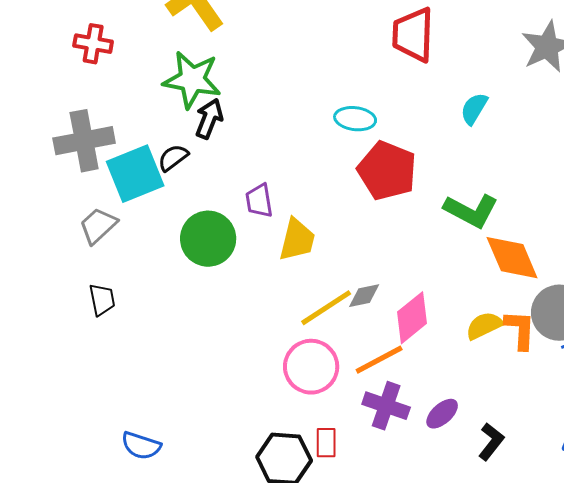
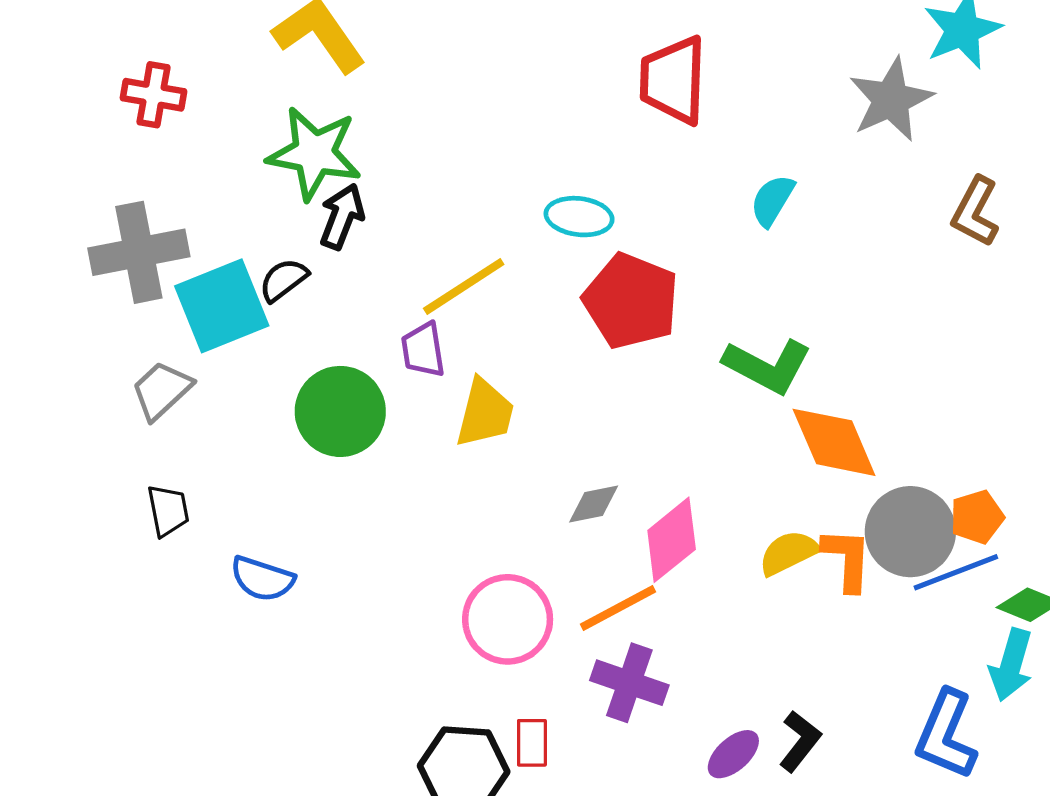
yellow line: (326, 308) -> (464, 286), moved
purple ellipse: (442, 414) -> (733, 754), moved
blue semicircle: (141, 446) -> (262, 579), moved

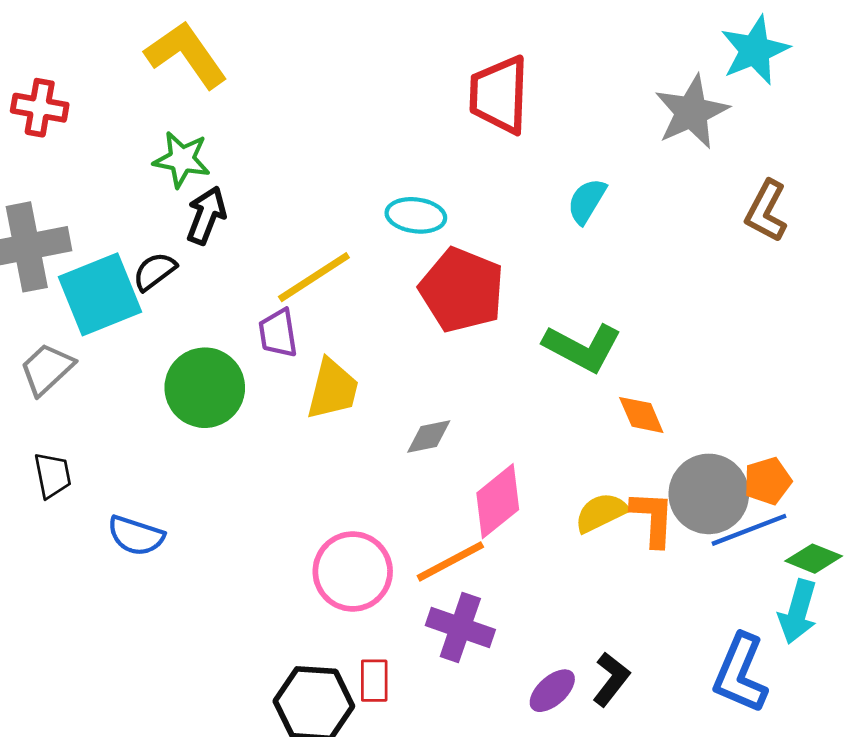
green star: (314, 153) -> (182, 159), size x0.7
orange diamond: (834, 442) -> (641, 415), size x0.6
gray diamond: (594, 504) -> (429, 437), moved

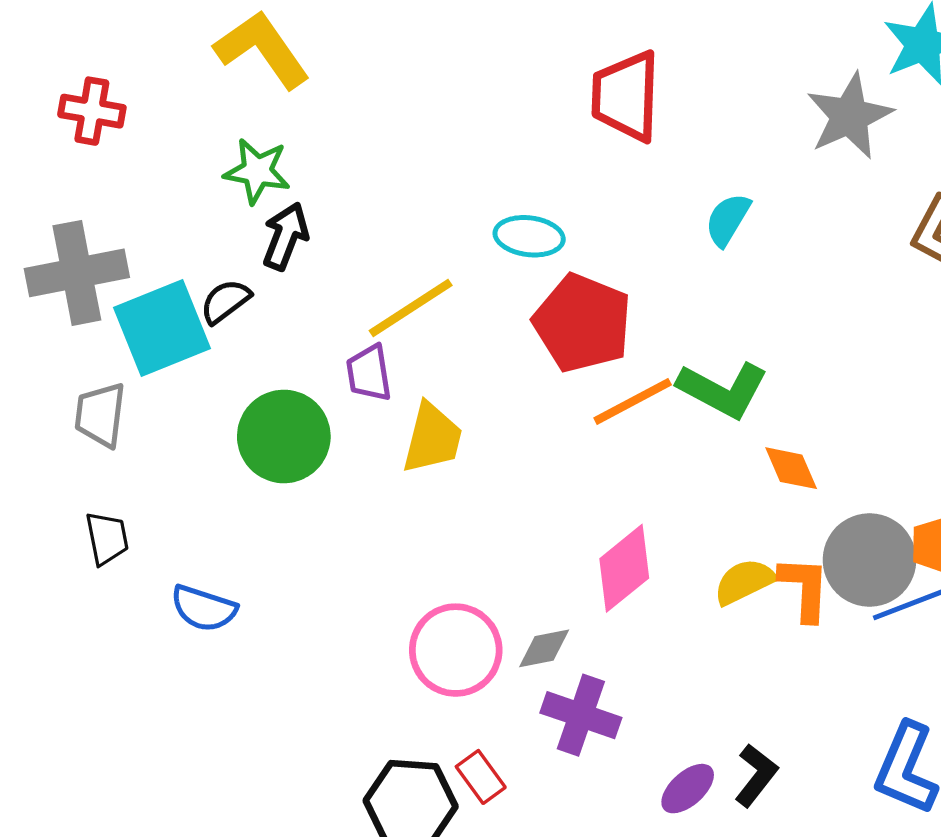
gray trapezoid: (47, 369) -> (100, 415), turned -40
gray diamond: (429, 437) -> (544, 648), moved
orange line: (450, 561) -> (633, 401), moved
red rectangle: (374, 681) -> (481, 777), turned -36

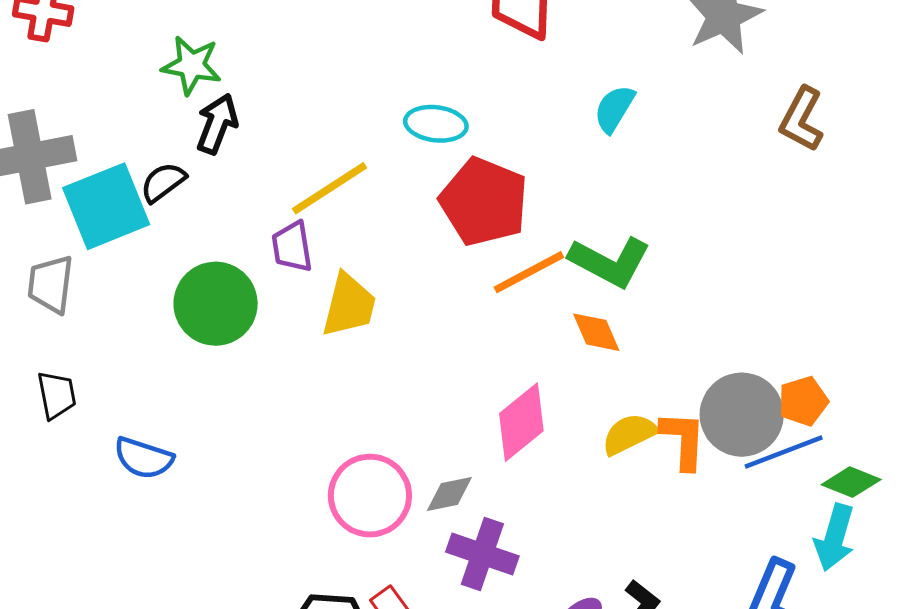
orange diamond: (791, 468) -> (596, 332), moved

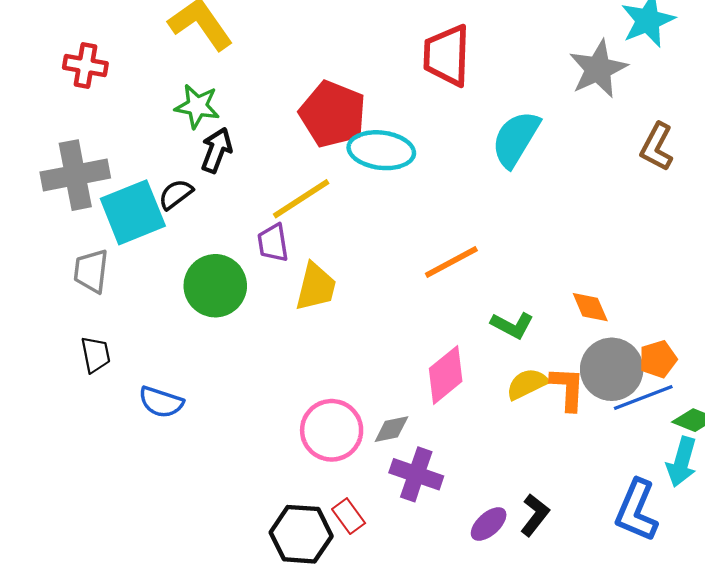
cyan semicircle: (614, 109) -> (516, 139), size x1.6
cyan ellipse: (436, 124) -> (381, 150), size x1.4
red pentagon: (484, 202) -> (333, 114), moved
green L-shape: (610, 262) -> (512, 325), moved, size x0.7
orange diamond: (596, 332) -> (590, 307), moved

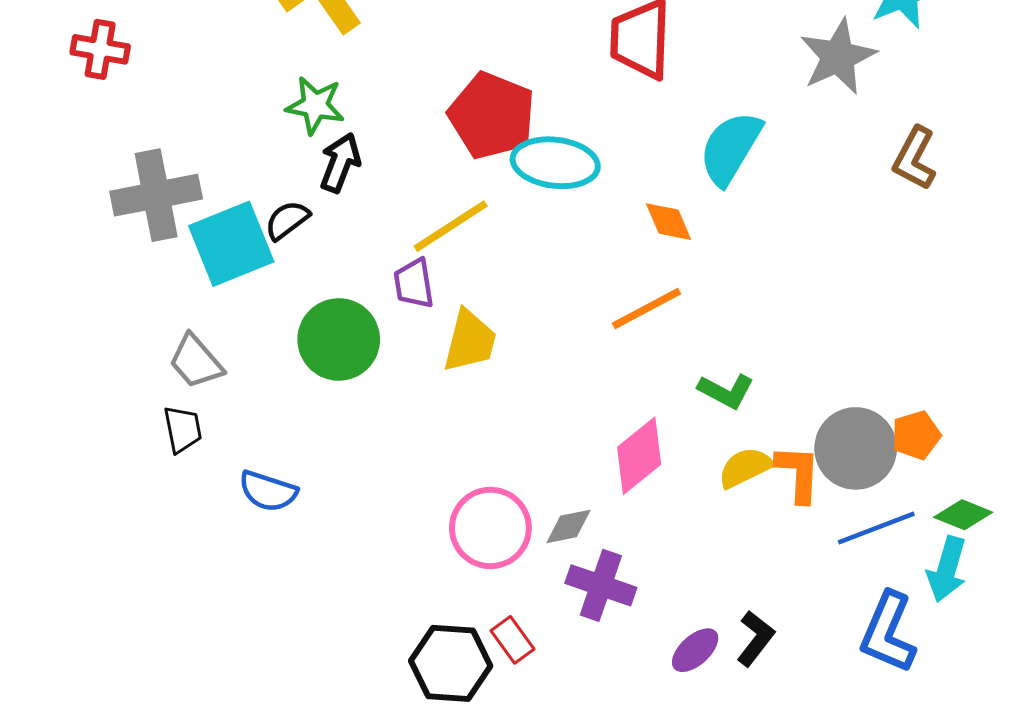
red cross: (85, 66) -> (100, 49), moved
gray trapezoid: (91, 271) -> (196, 362), moved, turned -48
orange diamond: (590, 307) -> (669, 222), moved
blue line: (643, 398) -> (876, 528), moved

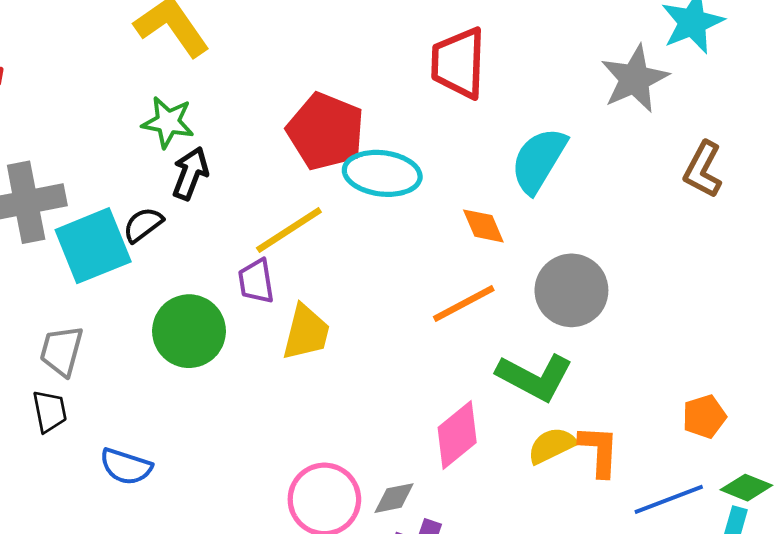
gray trapezoid: (196, 362) -> (62, 351), turned 56
green L-shape: (726, 391) -> (535, 377), size x1.5
gray circle: (856, 448) -> (571, 290), moved

